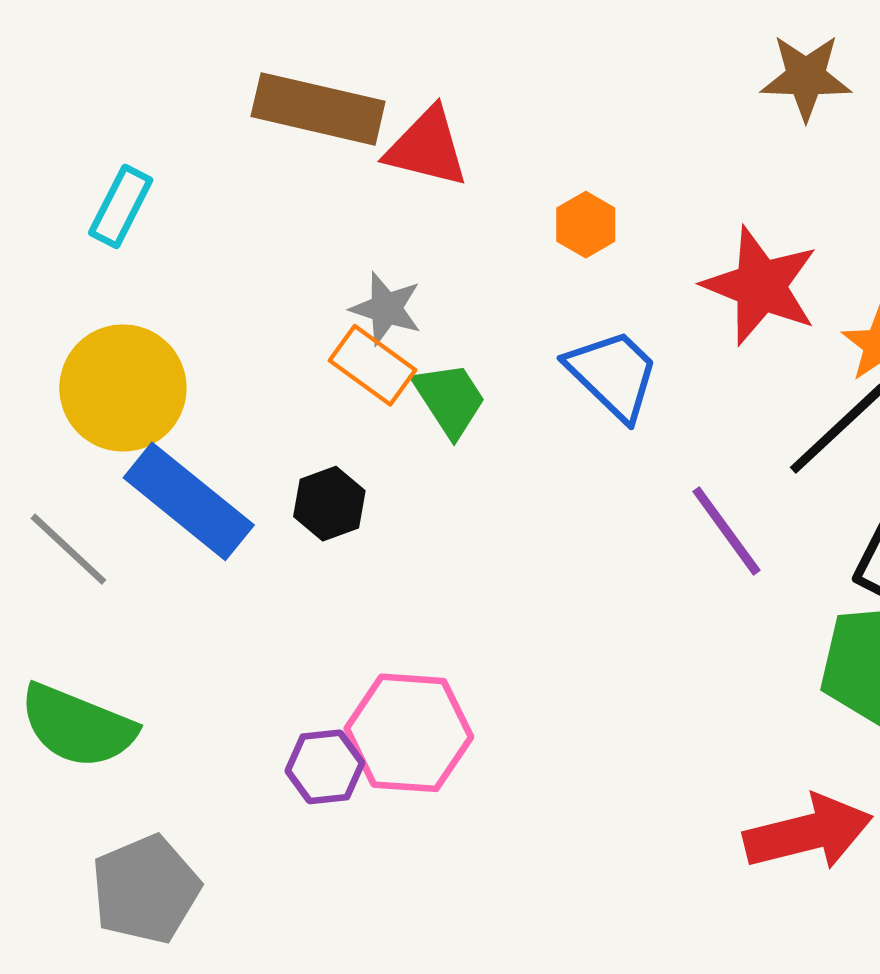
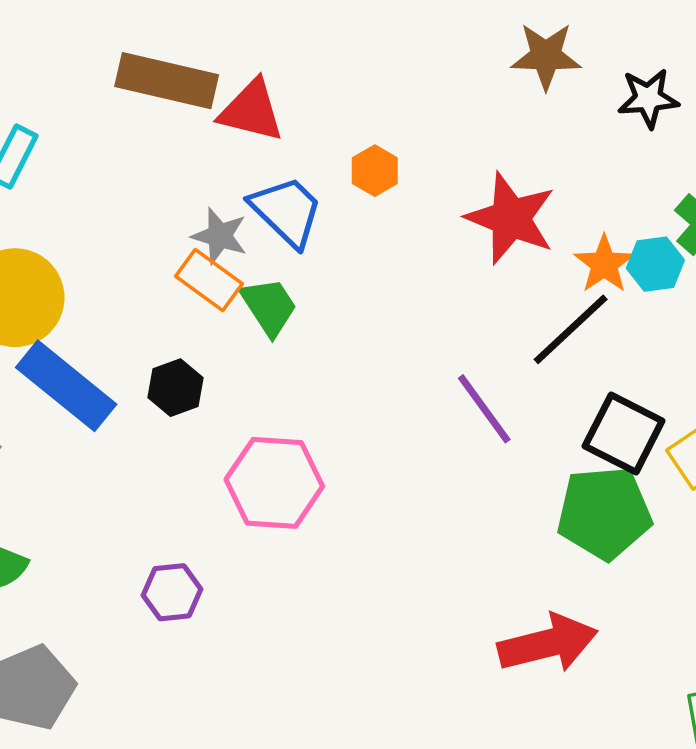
blue trapezoid: (613, 374) -> (287, 211), moved
pink hexagon: (409, 733) -> (274, 483), moved

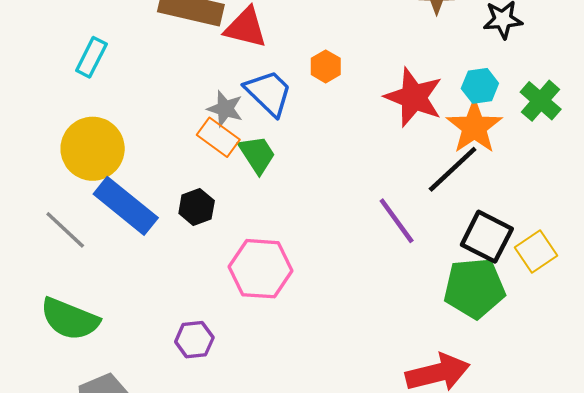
orange star: (604, 264) -> (474, 127), size x1.4
cyan hexagon: (655, 264) -> (480, 86), moved

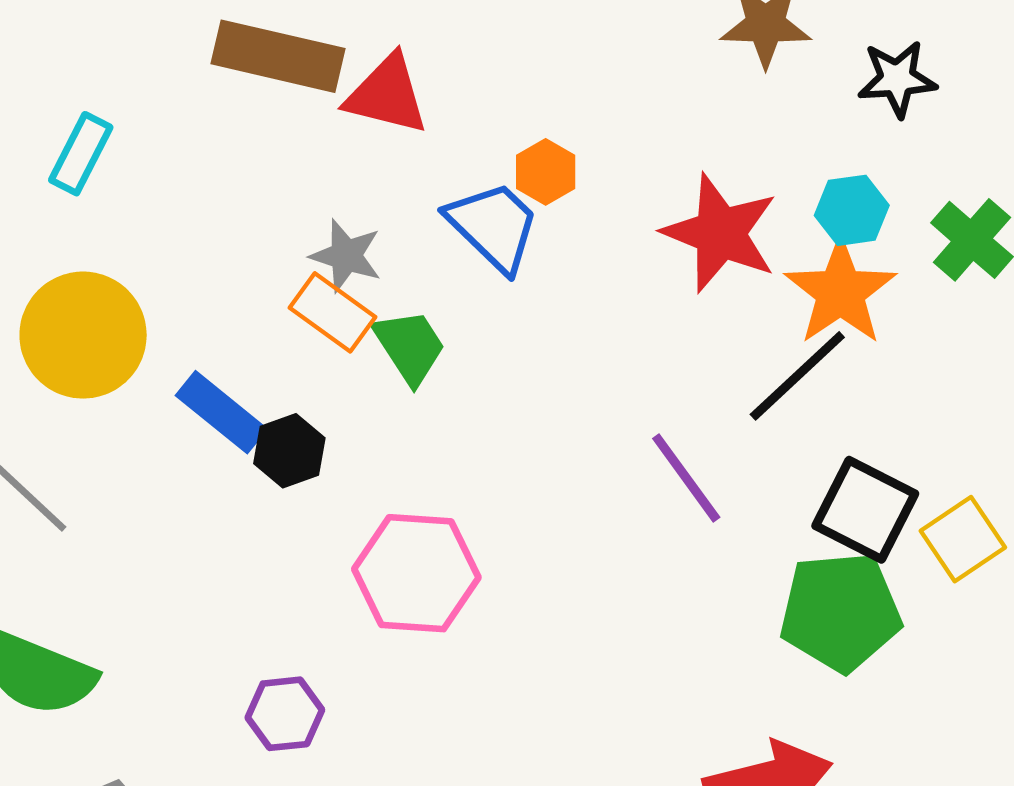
blue trapezoid: (269, 93) -> (493, 226), moved
blue rectangle: (126, 206) -> (221, 412), moved, size x0.7

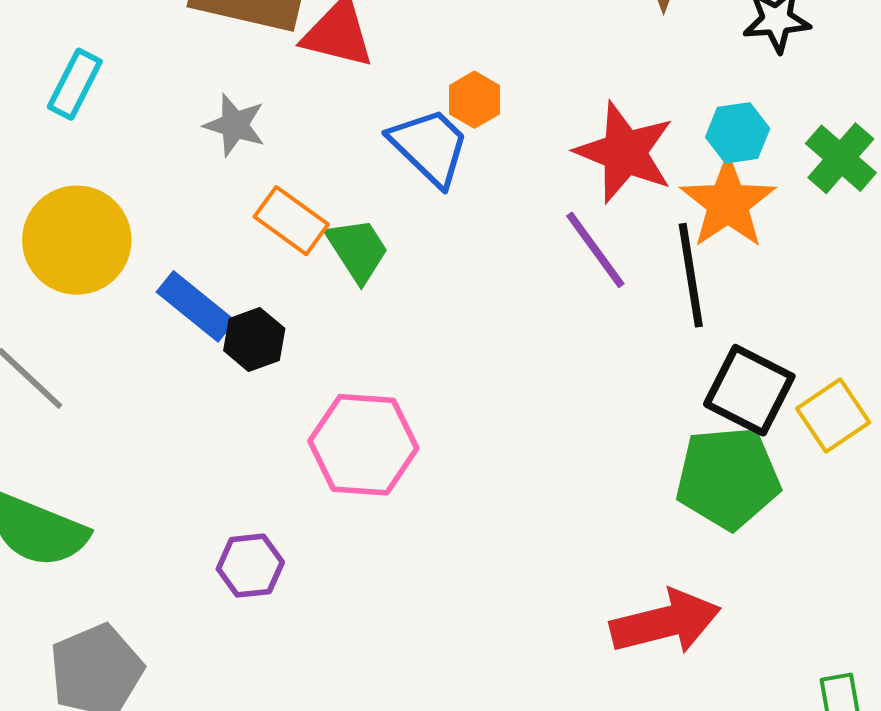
gray star: (346, 256) -> (235, 125), moved
black line: (797, 376) -> (691, 275), turned -56
purple line: (686, 478) -> (595, 250), moved

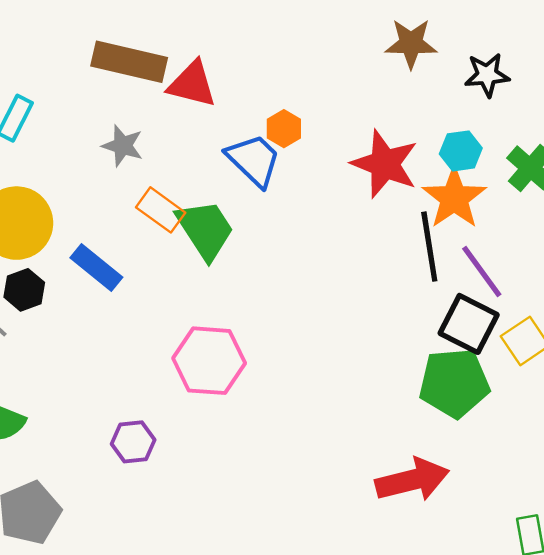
green trapezoid: (358, 250) -> (205, 230), size x1.4
purple line: (595, 250) -> (482, 272), moved
black hexagon: (254, 339) -> (24, 290), moved

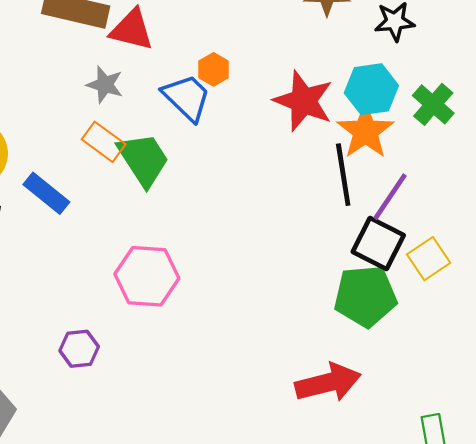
gray star: (123, 146) -> (105, 85), moved
cyan hexagon: (461, 151) -> (371, 89), size x1.4
purple line: (482, 272) -> (390, 197), turned 70

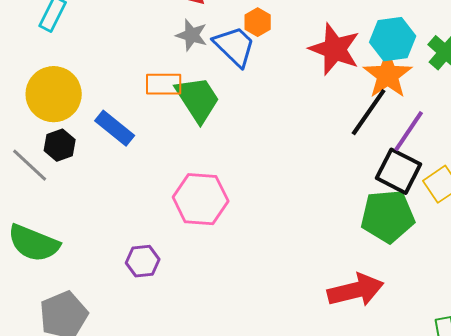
gray star: (105, 85) -> (192, 35), moved
orange rectangle: (104, 142) -> (164, 84), turned -36
black line: (343, 175) -> (369, 112), turned 44

